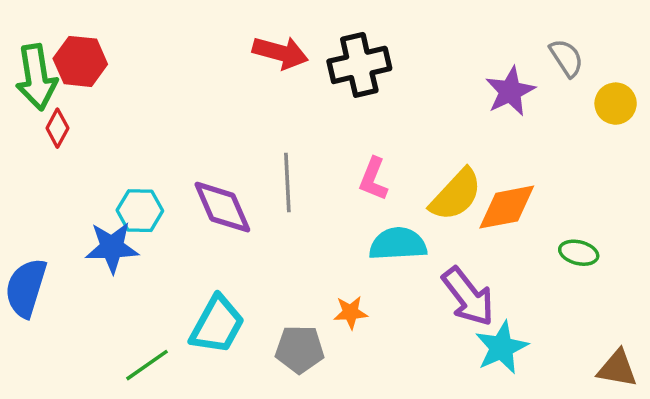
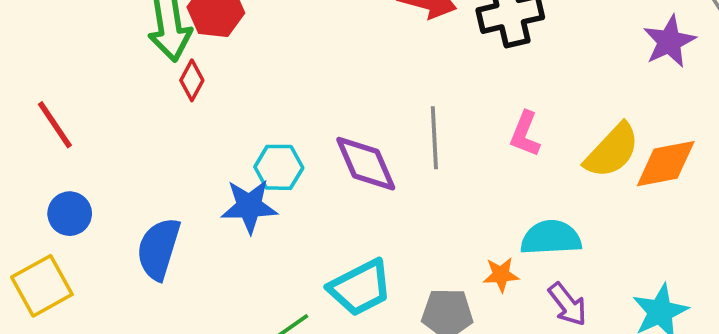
cyan semicircle: (398, 244) -> (551, 238), moved
purple arrow: (468, 297) -> (568, 304), moved, size x0.7
cyan trapezoid: (217, 325) -> (360, 288), turned 34

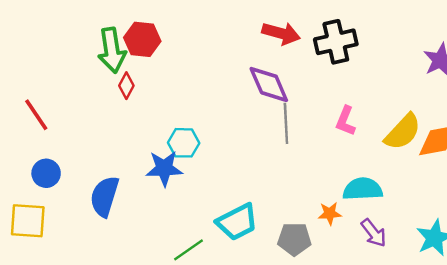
purple diamond: (366, 164) -> (269, 84), moved
yellow square: (42, 286) -> (28, 221), turned 33

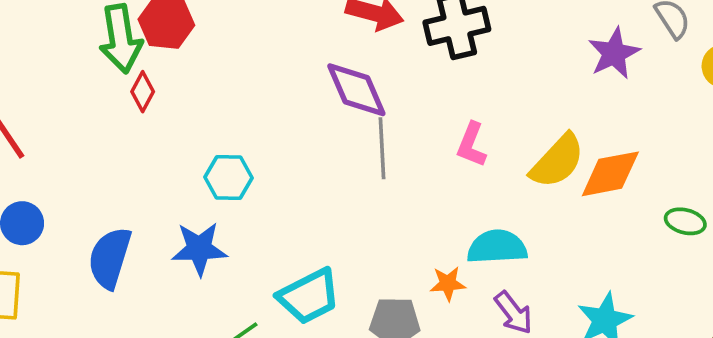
blue star: (164, 168) -> (199, 249), moved

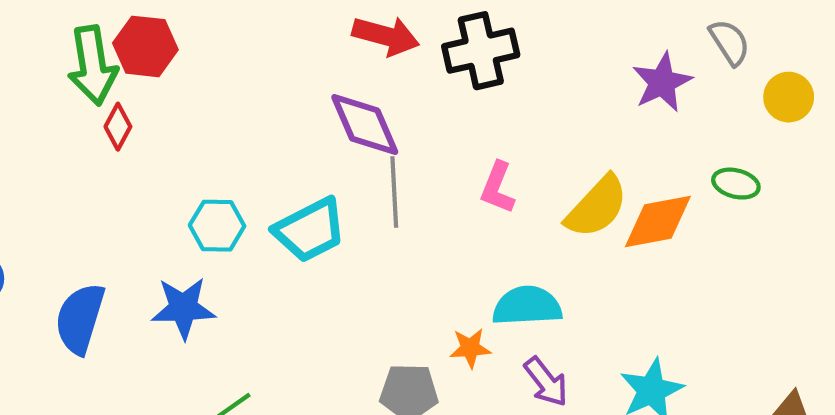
green ellipse: (685, 221) -> (736, 184), moved
cyan trapezoid: (309, 296) -> (310, 230), moved

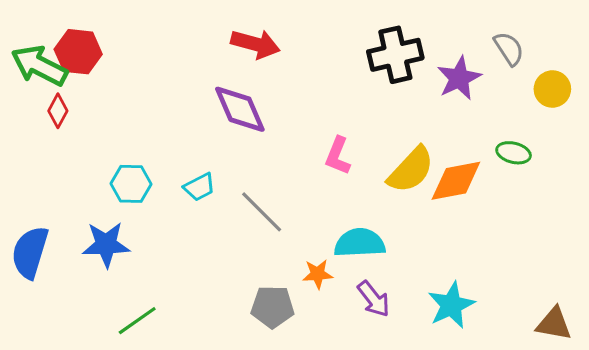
black cross: (481, 51) -> (395, 55), moved
green arrow: (93, 65) -> (39, 66), turned 126
gray line: (394, 192) -> (262, 212), moved, turned -42
cyan trapezoid: (310, 230) -> (199, 187), size x0.6

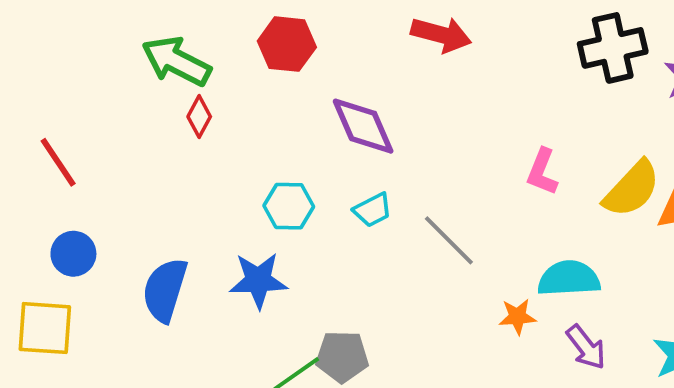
red hexagon: (78, 52) -> (287, 44), moved
purple diamond: (240, 109) -> (363, 126), moved
gray pentagon: (272, 307) -> (342, 357), moved

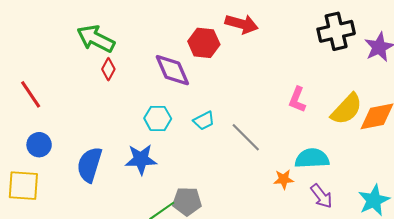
red hexagon: (287, 44) -> (204, 43), moved
purple diamond: (363, 126) -> (172, 70), moved

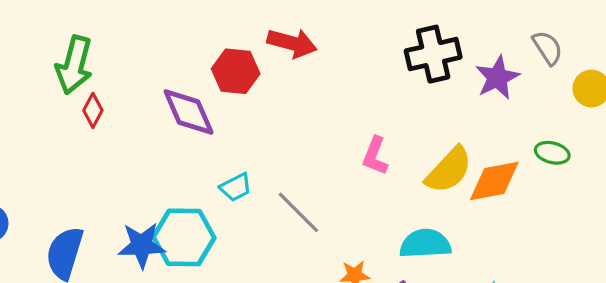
green arrow: (96, 39) -> (74, 65), turned -102
cyan hexagon: (158, 118) -> (184, 237), moved, size x1.5
cyan semicircle: (312, 158) -> (425, 244), moved

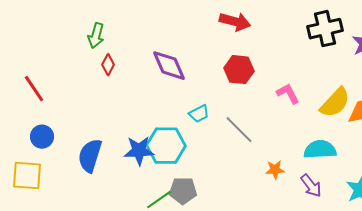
green arrow: (74, 65) -> (96, 36), size x0.7
red hexagon: (236, 71) -> (239, 70), moved
pink L-shape: (375, 156) -> (288, 94), turned 130

